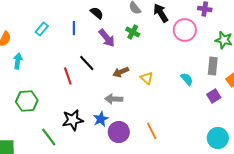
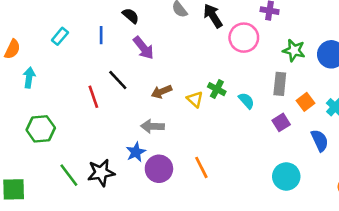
green cross: (133, 32) -> (217, 89), moved
black star: (73, 120) -> (101, 173), moved

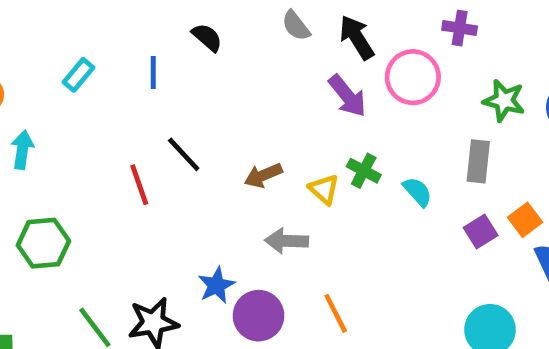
purple arrow: (144, 48) -> (347, 96), moved
orange square: (306, 102) -> (525, 220), moved
gray arrow: (153, 126) -> (287, 241), moved

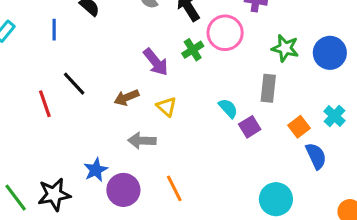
purple arrow: (347, 96) -> (156, 62), moved
green cross: (364, 171) -> (193, 50), moved, turned 30
purple square: (481, 231) -> (250, 127), moved

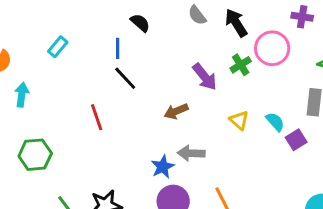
blue line: (54, 30) -> (118, 48), moved
black line: (74, 84) -> (125, 78), moved
yellow triangle: (167, 107) -> (239, 120), moved
blue star: (96, 170) -> (163, 167), moved

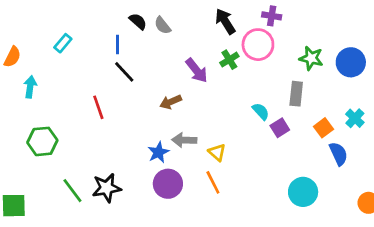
gray semicircle: (197, 15) -> (162, 25), moved
purple cross: (302, 17) -> (272, 16), moved
yellow triangle: (239, 120) -> (217, 152), moved

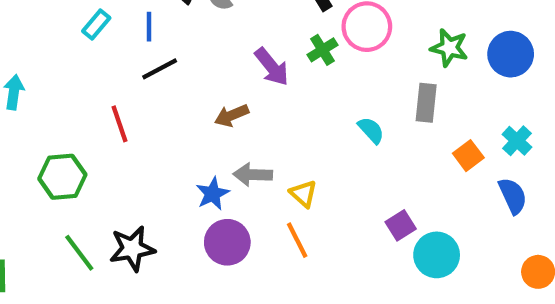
cyan rectangle: (63, 43) -> (96, 24), moved
black line: (124, 72) -> (160, 69), turned -75
purple square: (280, 128) -> (401, 225), moved
green hexagon: (42, 141) -> (62, 177), moved
blue semicircle: (338, 154) -> (513, 196), moved

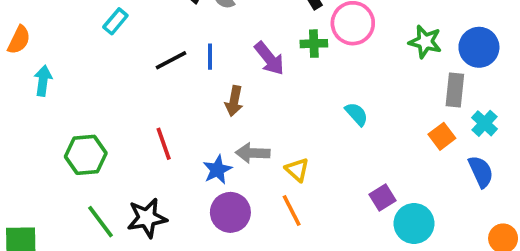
blue line: (149, 27) -> (210, 57), moved
green cross: (322, 50) -> (314, 44), turned 30
gray rectangle: (426, 103) -> (455, 90), moved
brown arrow: (232, 115) -> (234, 101), turned -56
red line: (119, 124) -> (164, 144), moved

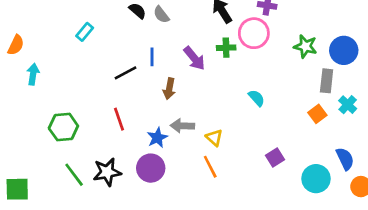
black line: (171, 60) -> (126, 73), moved
blue semicircle: (481, 172) -> (345, 159), moved
purple circle: (230, 212) -> (151, 168), moved
cyan circle: (414, 223) -> (316, 179), moved

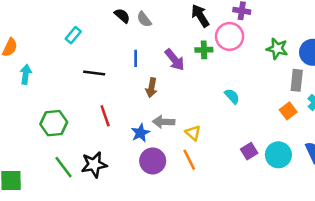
black line: (126, 73) -> (94, 73), moved, turned 35
purple circle: (151, 168) -> (153, 161), moved
cyan circle: (316, 179) -> (278, 155), moved

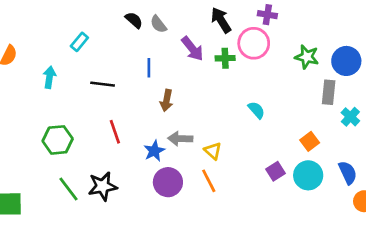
purple arrow: (175, 60) -> (192, 49), moved
cyan arrow: (26, 74) -> (49, 77), moved
orange square: (288, 111) -> (310, 141), moved

